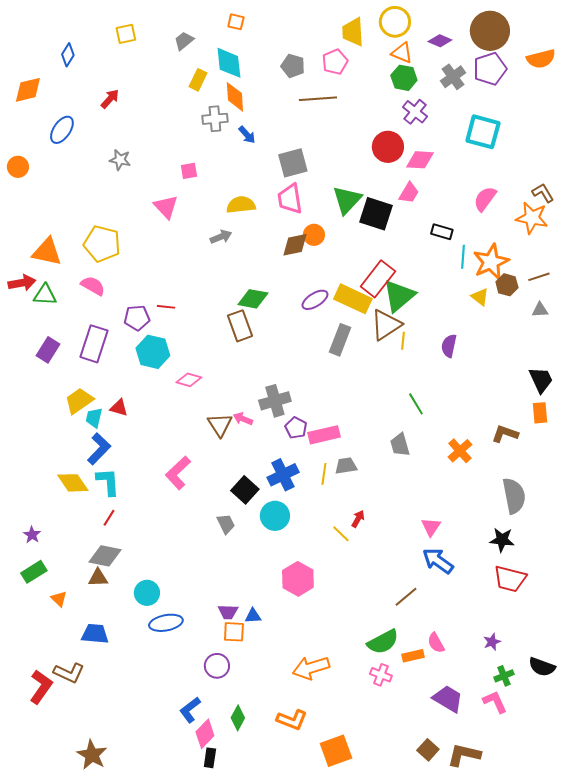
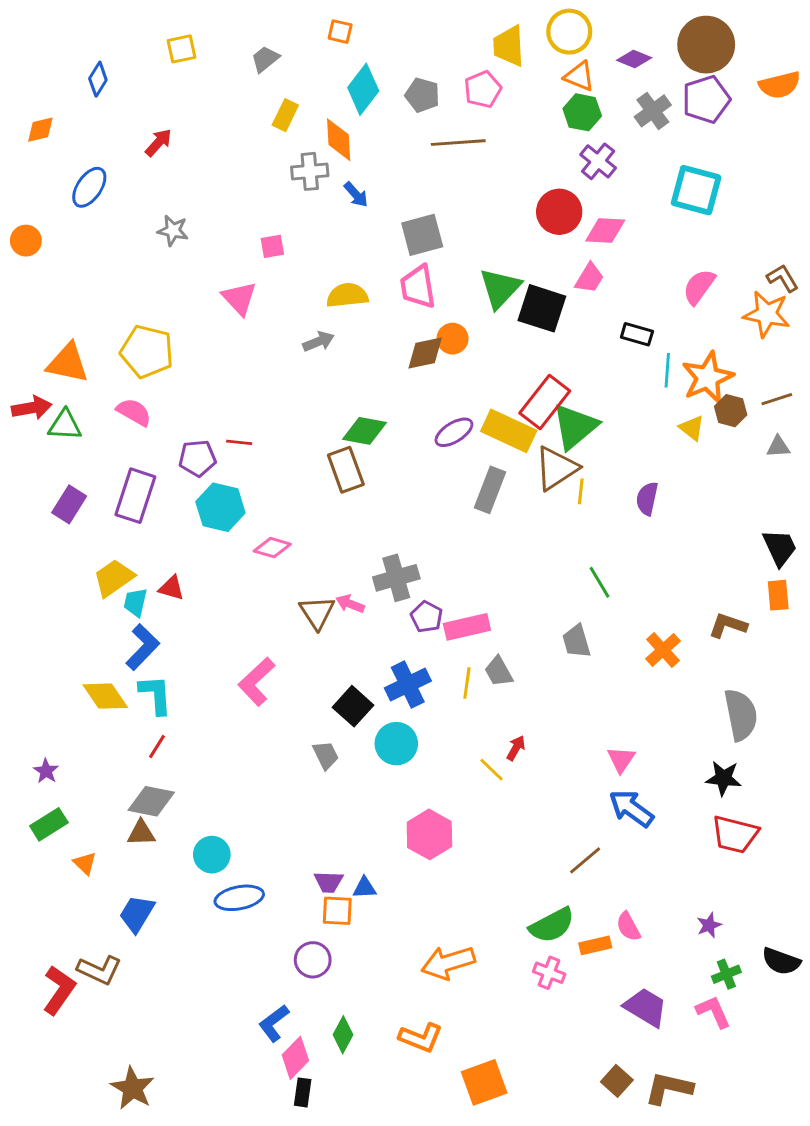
cyan diamond: (229, 63) -> (363, 89), moved, turned 44
orange diamond: (28, 90) -> (40, 130), size x0.7
gray trapezoid: (346, 466) -> (499, 672), turned -110
blue trapezoid: (95, 634) -> (137, 914), turned -64

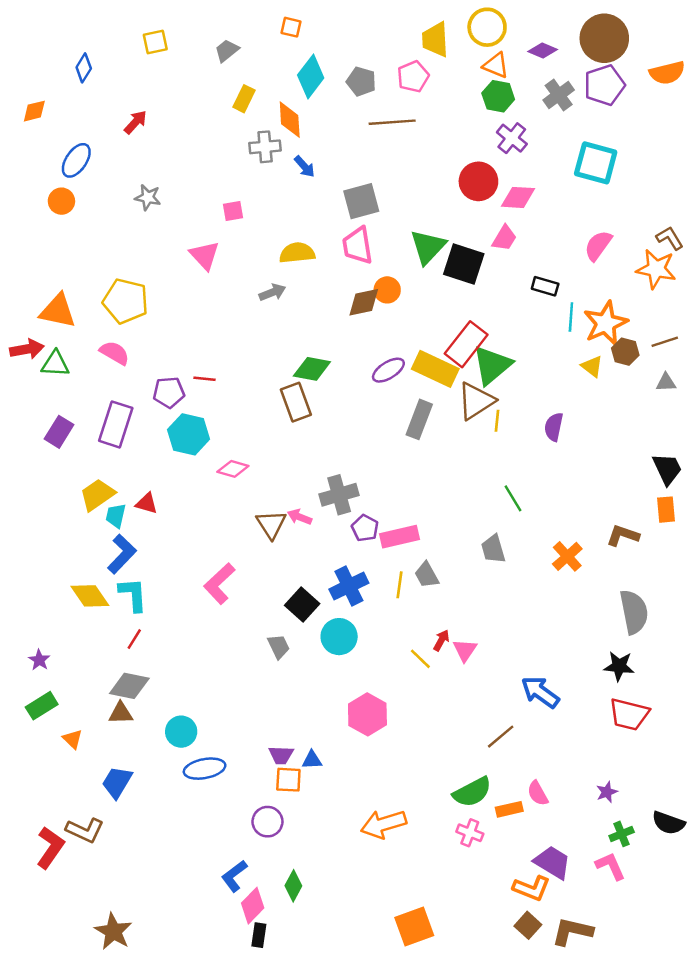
orange circle: (26, 241) -> (61, 201), moved
pink triangle: (621, 759) -> (465, 650), moved
orange L-shape: (421, 1038) -> (532, 888), moved

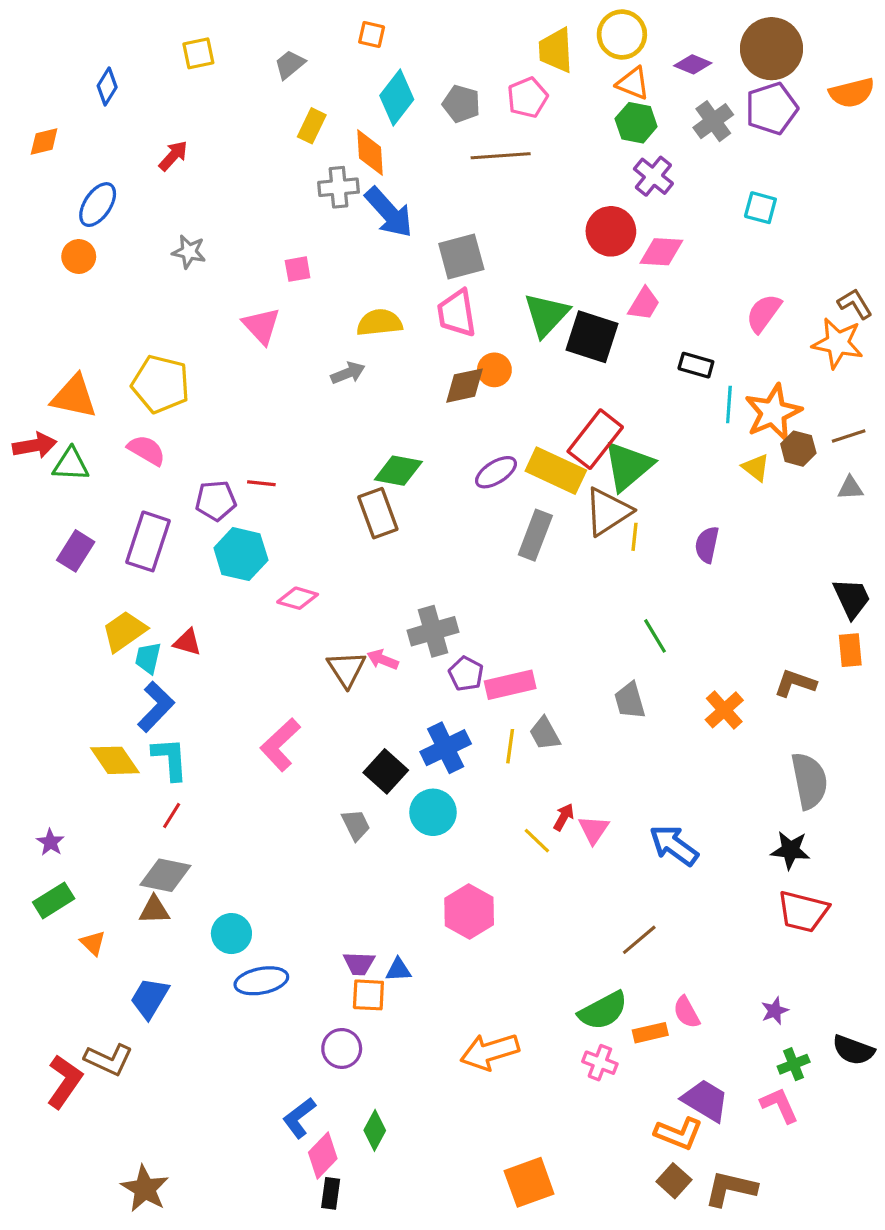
cyan square: (596, 163) -> (760, 208), size x0.6
blue arrow: (305, 167) -> (389, 212), size x1.8
blue arrow: (540, 692) -> (674, 845), moved

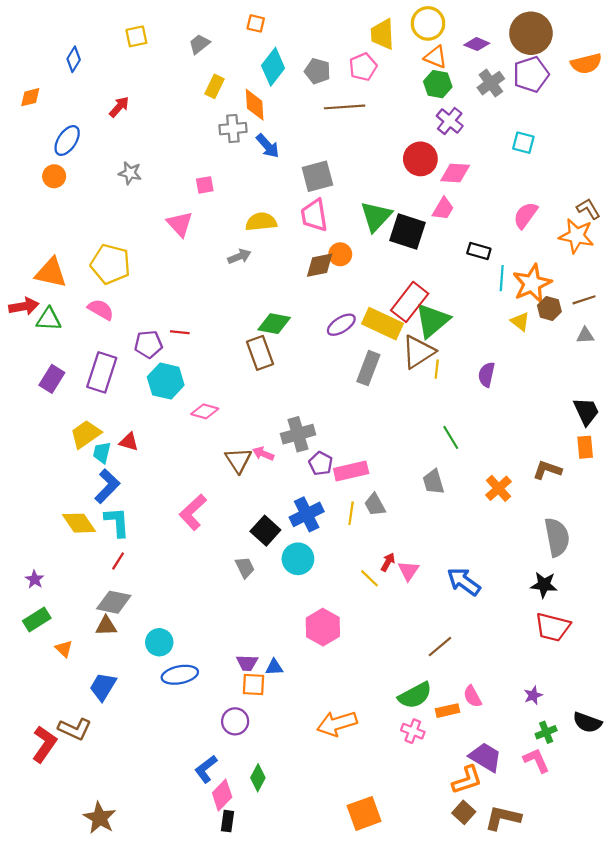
blue arrow: (389, 212) -> (268, 146), size x0.7
orange L-shape: (679, 1133) -> (467, 780), turned -40

